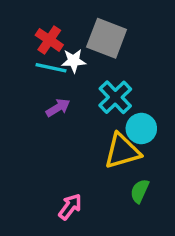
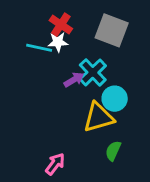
gray square: (107, 38) -> (112, 30), moved
red cross: (49, 40) -> (61, 25), moved
purple arrow: (58, 108) -> (74, 80), moved

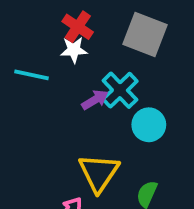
cyan line: (39, 48) -> (32, 75), moved
yellow triangle: (99, 117) -> (99, 173), moved, turned -40

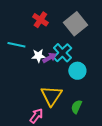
gray square: (145, 34) -> (75, 24), turned 30
white star: (74, 50) -> (38, 56), moved

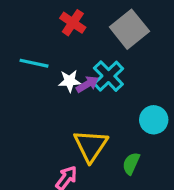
cyan circle: (77, 71) -> (154, 120), moved

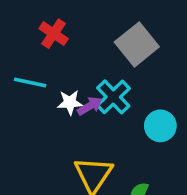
red cross: (73, 23) -> (54, 34), moved
cyan circle: (154, 120) -> (160, 126), moved

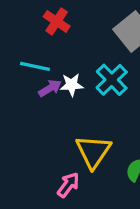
purple arrow: (90, 106) -> (50, 88), moved

